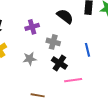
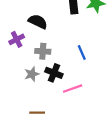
black semicircle: (65, 16) -> (38, 22), moved
gray star: (30, 59) -> (32, 74), moved

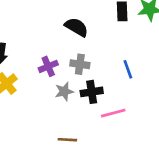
purple cross: (17, 39) -> (48, 66), moved
black cross: (54, 73) -> (92, 92), turned -35

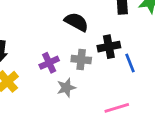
black cross: (92, 92) -> (109, 47), moved

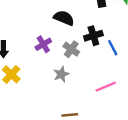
gray cross: (81, 60) -> (71, 49), turned 35
purple cross: (49, 63) -> (43, 44), moved

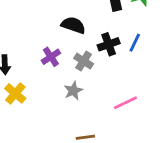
blue line: (113, 48) -> (135, 43), moved, turned 56

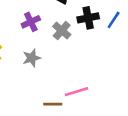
gray star: (73, 91) -> (32, 58), moved
pink line: (125, 103) -> (76, 92), moved

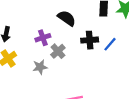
gray cross: (62, 30) -> (58, 51), moved

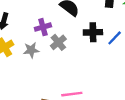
gray star: (40, 67) -> (31, 50), moved

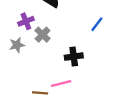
black cross: (93, 32) -> (74, 57), moved

